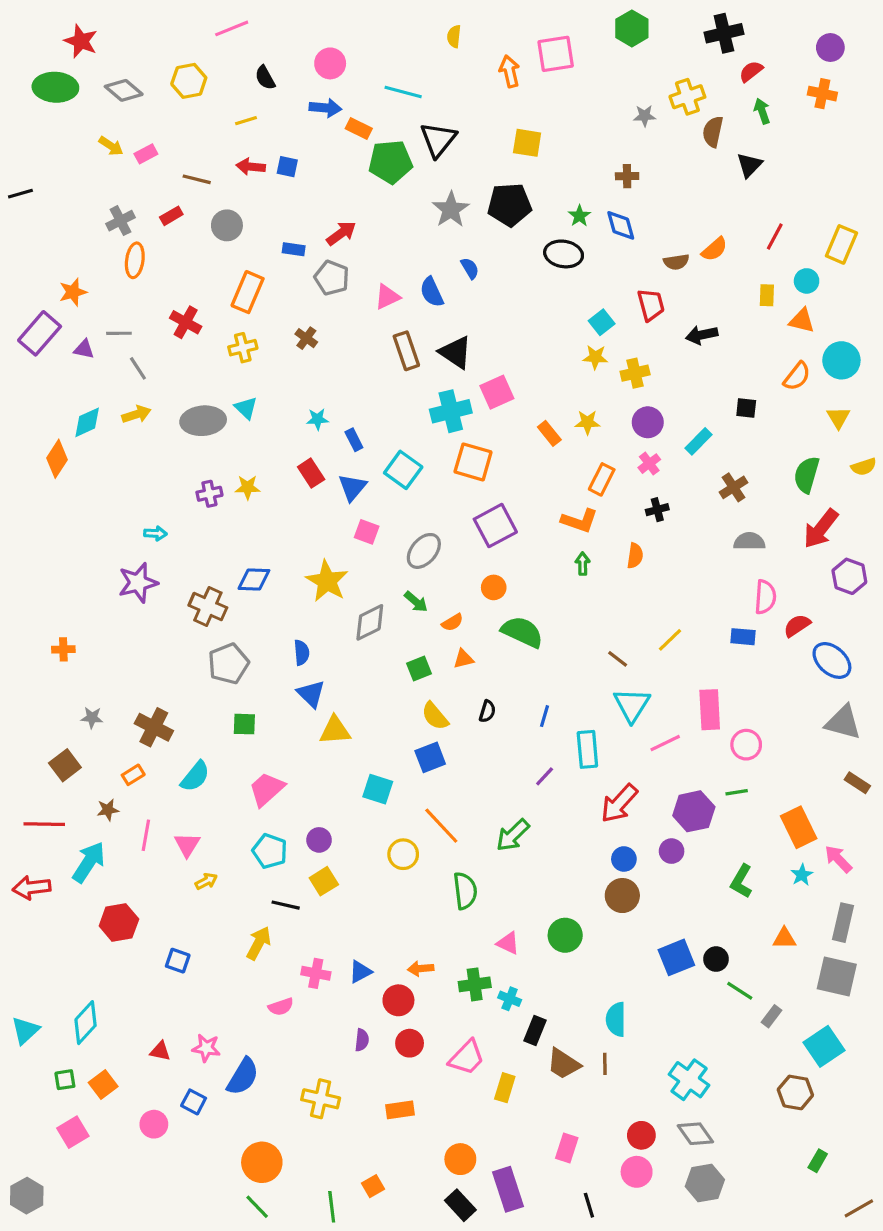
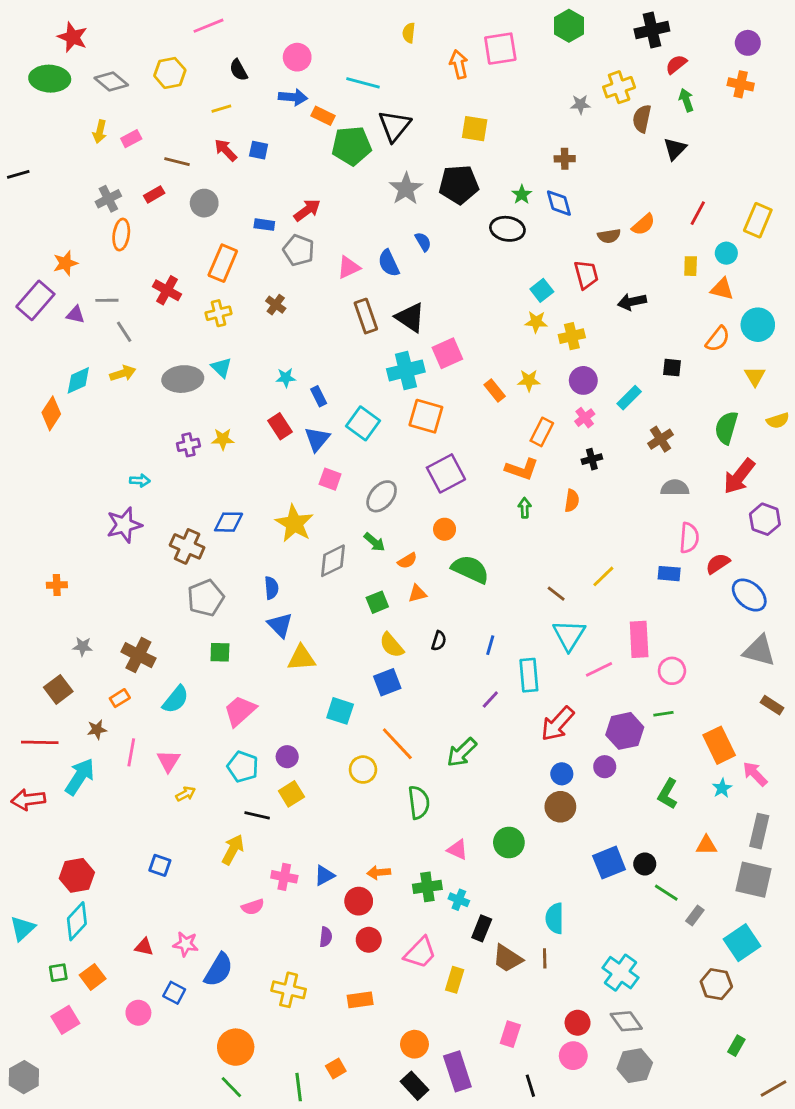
yellow arrow: (111, 146) -> (100, 132), turned 70
red arrow: (251, 167) -> (226, 150), turned 40
red hexagon: (119, 923) -> (77, 875), moved

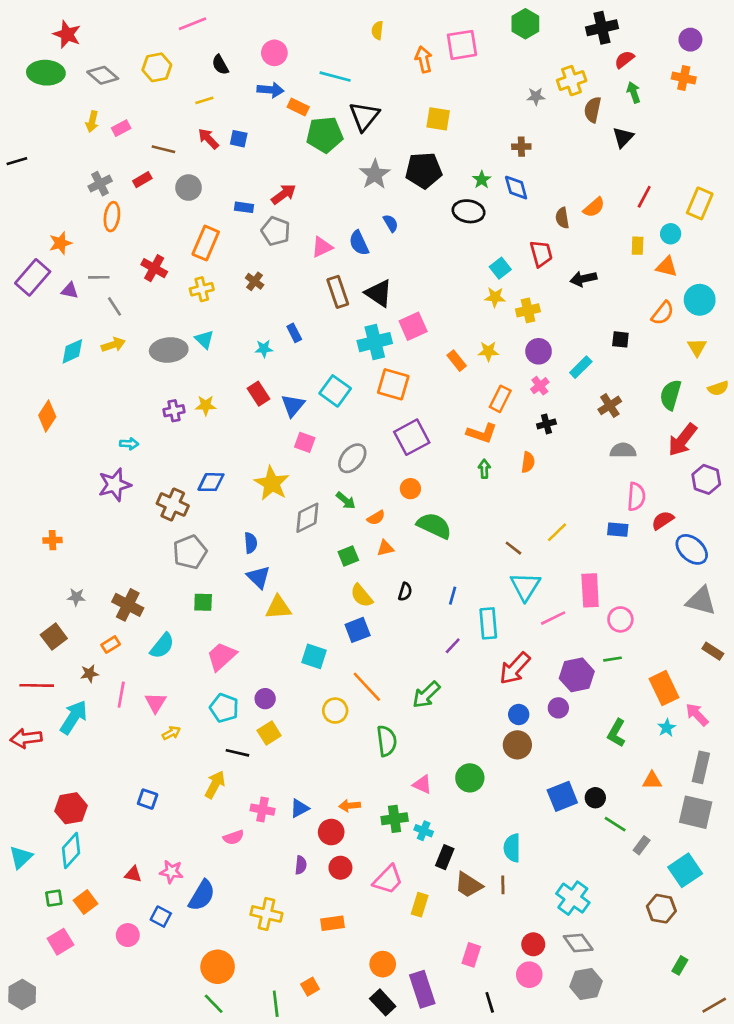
brown semicircle: (609, 236) -> (562, 218), turned 90
blue rectangle: (319, 396) -> (294, 333), moved
orange diamond: (51, 413) -> (47, 416), moved

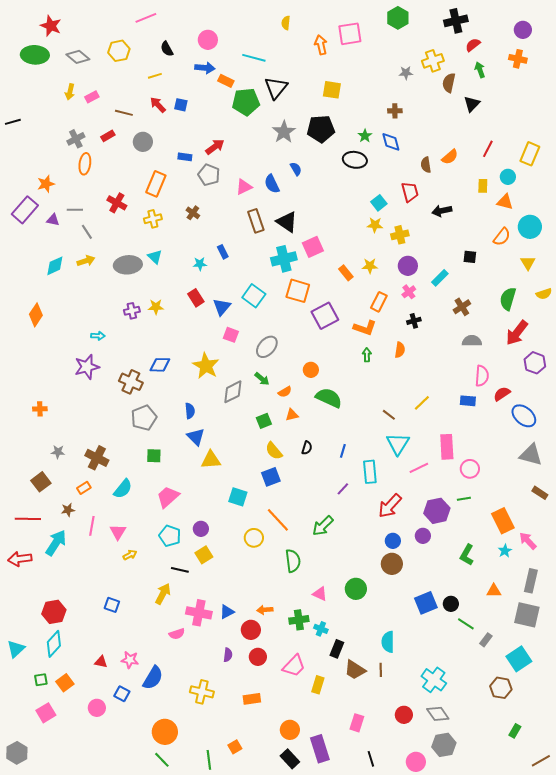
purple square: (412, 437) -> (325, 316), moved
pink cross: (262, 810) -> (199, 613), size x1.4
pink circle: (529, 975) -> (416, 762), moved

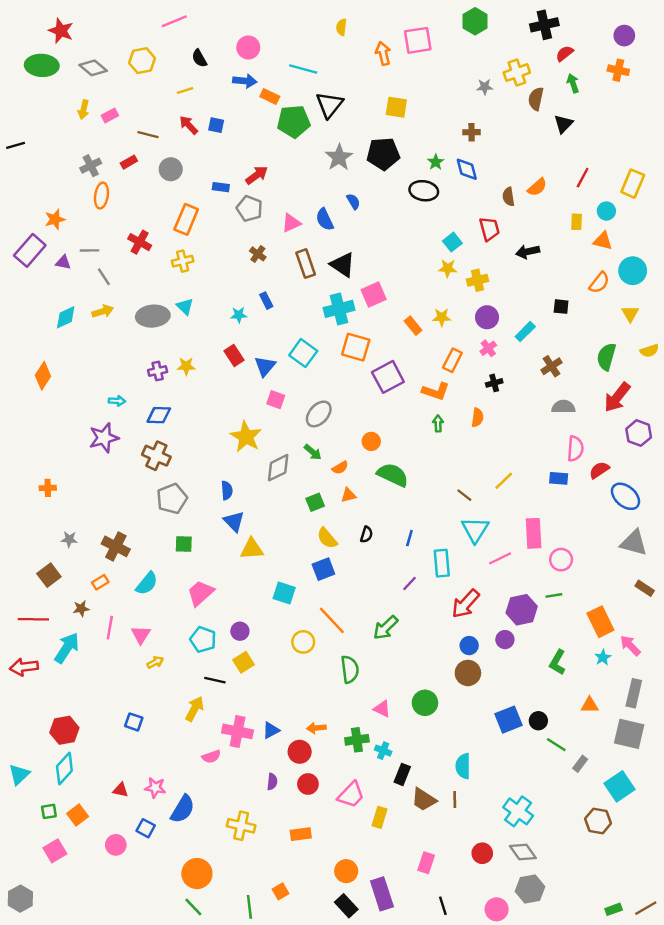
brown cross: (193, 213) -> (258, 254), moved
blue diamond: (160, 365) -> (159, 415), moved
green rectangle: (515, 731) -> (614, 909), moved, turned 40

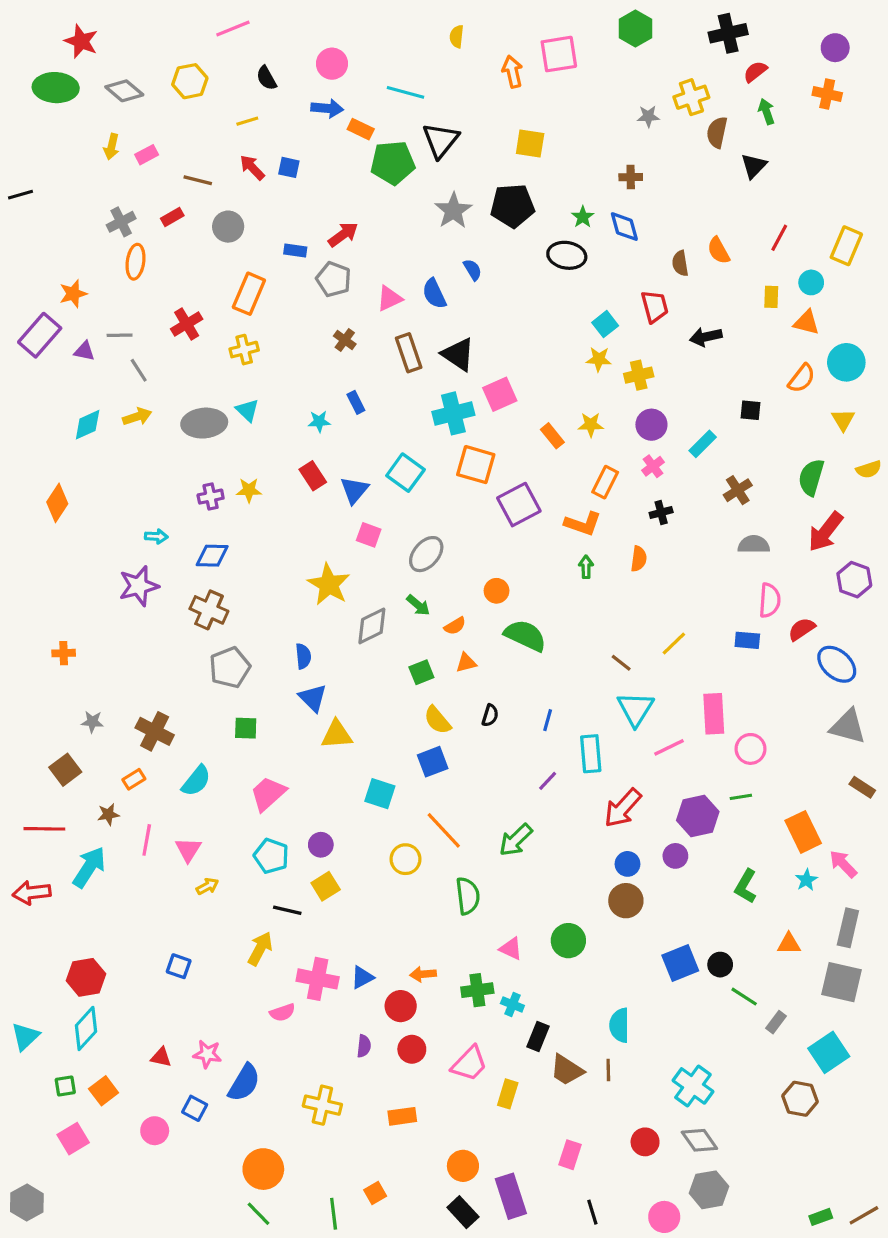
orange semicircle: (537, 187) -> (719, 251), turned 102
red cross: (140, 242) -> (187, 324), turned 30

